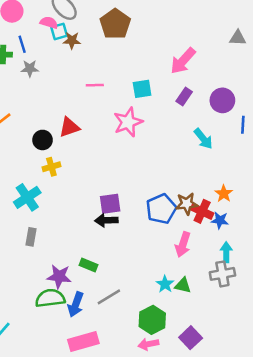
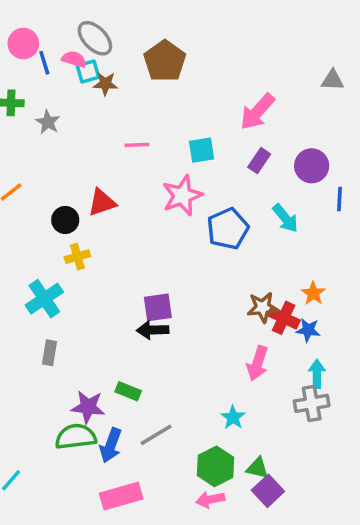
blue line: (22, 44) -> (44, 63), moved
gray star: (30, 69) -> (48, 122), turned 30
blue pentagon: (161, 209) -> (228, 229), moved
green triangle: (183, 285) -> (257, 468), moved

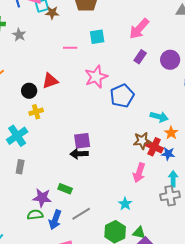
cyan square: (202, 150) -> (97, 37), moved
cyan arrow: (285, 218) -> (159, 117), moved, turned -36
green semicircle: (76, 437) -> (35, 215), size x0.7

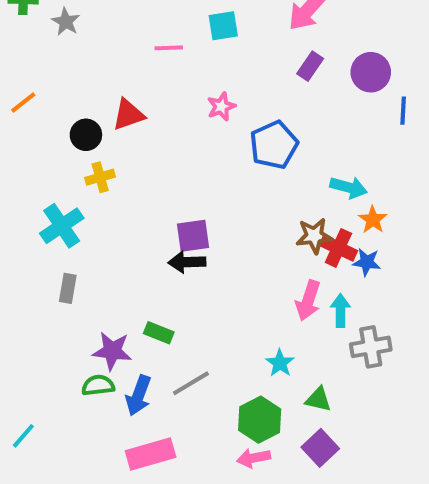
pink star: (96, 77) -> (221, 107), size x0.6
cyan arrow: (173, 179) -> (340, 311), moved
green triangle: (139, 233) -> (318, 399), moved

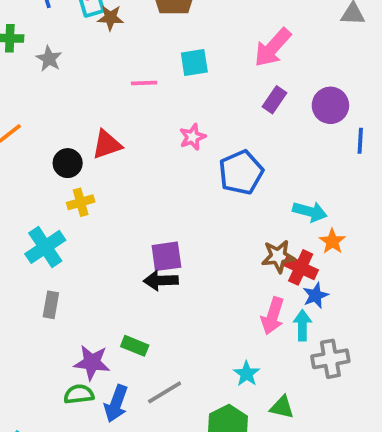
blue star: (367, 262) -> (316, 295), moved, turned -30

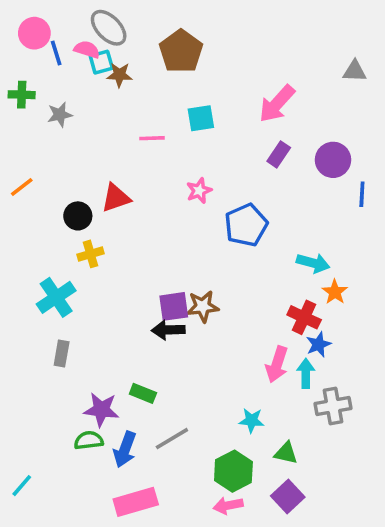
gray star: (49, 59) -> (60, 115), turned 30
brown star: (278, 256) -> (203, 306), moved
cyan star: (247, 374) -> (252, 420), turned -30

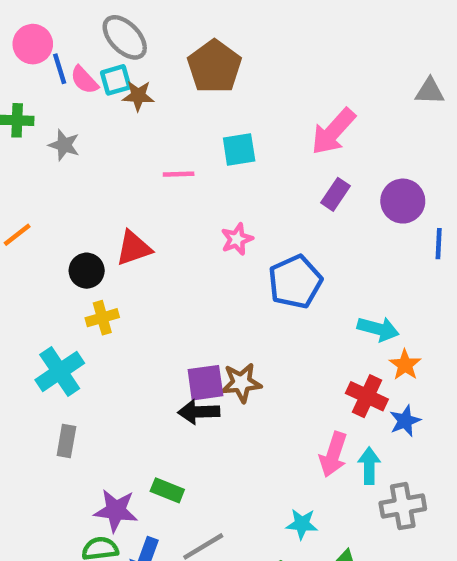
pink semicircle: (87, 49) -> (84, 80), moved, turned -150
gray star: (60, 115) -> (64, 145), turned 30
blue star: (319, 344) -> (405, 421), moved

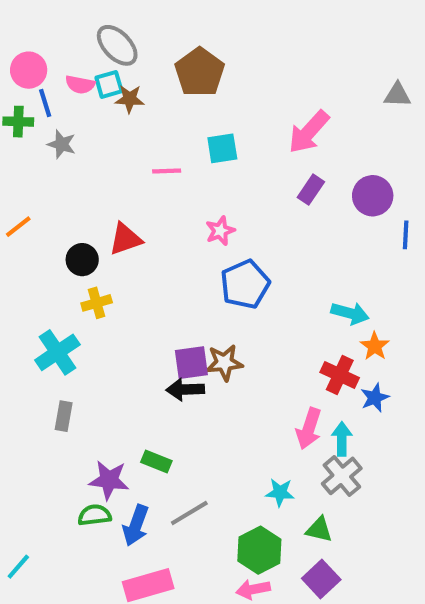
pink circle: (33, 44) -> (29, 70), moved
blue line: (60, 69) -> (45, 103), moved
pink semicircle: (84, 80) -> (80, 84), turned -36
blue pentagon: (295, 282) -> (245, 284), moved
gray cross: (403, 506) -> (342, 476), moved, turned -30

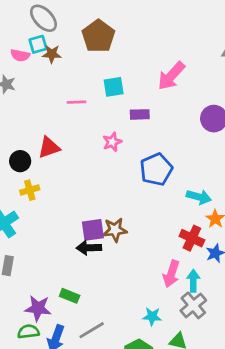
pink semicircle: (80, 84) -> (20, 55), moved
purple rectangle: (311, 190) -> (140, 114), moved, turned 54
blue pentagon: (245, 284) -> (156, 169), moved

